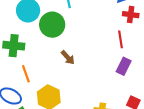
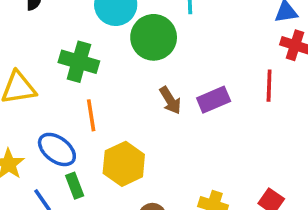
purple rectangle: (124, 66) -> (214, 100), moved, turned 30

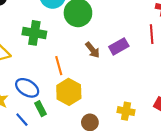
orange line: (91, 115) -> (59, 66), moved

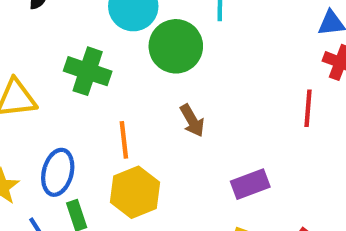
purple rectangle: (119, 46) -> (250, 184), moved
blue ellipse: (27, 88) -> (58, 172), turned 65

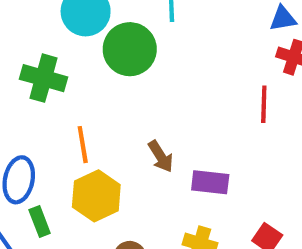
brown arrow: (192, 121) -> (161, 156), moved
purple rectangle: (250, 184) -> (210, 182), turned 30

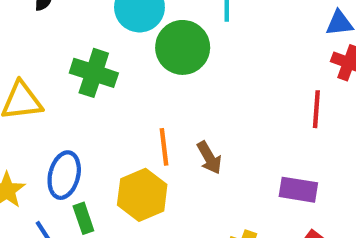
orange line: (83, 145) -> (164, 147), moved
purple rectangle: (210, 182) -> (298, 190), moved

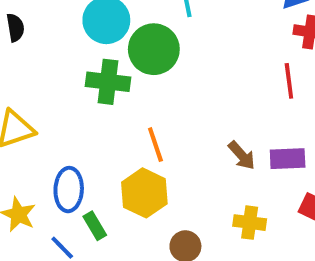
green cross: (94, 73) -> (108, 82), moved
brown arrow: (209, 158) -> (242, 155), moved

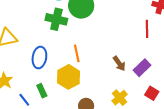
purple rectangle: (288, 159) -> (142, 68), turned -48
blue ellipse: (69, 190) -> (39, 57), moved
yellow cross: (250, 223) -> (120, 98), turned 35

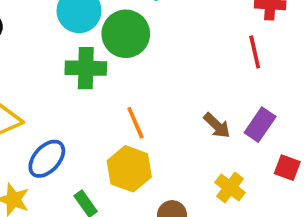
blue ellipse: (39, 57) -> (47, 159), moved, turned 45

